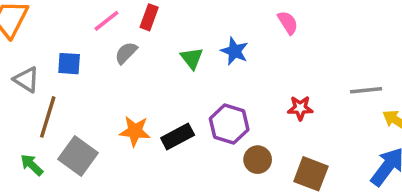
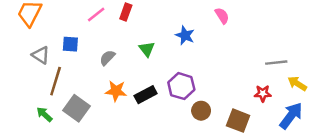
gray semicircle: (126, 53) -> (107, 58), moved
green triangle: (192, 58) -> (147, 49), moved
red star: (300, 108) -> (263, 93), moved

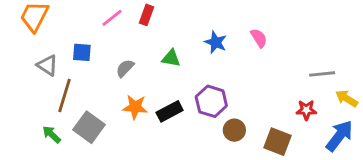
pink semicircle: (222, 16) -> (259, 38), moved
green triangle: (147, 49) -> (171, 58), turned -42

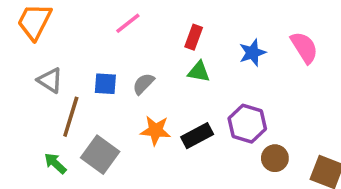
red rectangle: (147, 15) -> (194, 37), moved
pink semicircle: (259, 38) -> (304, 47), size x1.4
blue star: (216, 42) -> (252, 53), turned 30
blue square: (82, 52) -> (105, 84), moved

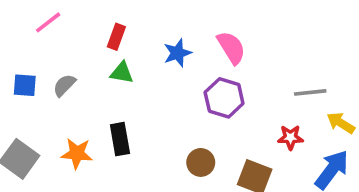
purple hexagon: (247, 124) -> (224, 98), moved
orange star: (156, 130) -> (77, 153), moved
black rectangle: (197, 136) -> (120, 139), turned -72

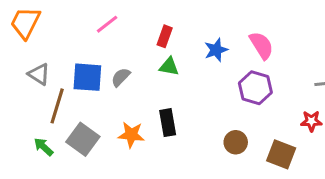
blue square: (25, 85) -> (87, 77), size x1.5

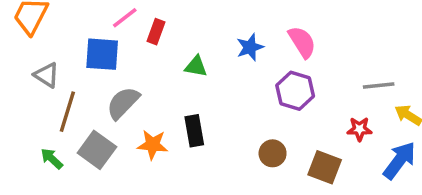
red rectangle: (165, 36) -> (156, 32), moved
blue square: (87, 77) -> (102, 54), moved
gray semicircle: (121, 77) -> (123, 103), moved, size x1.5

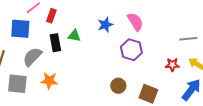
gray line: (379, 86) -> (188, 39), moved
red star: (359, 129) -> (172, 65), moved
black rectangle: (194, 131) -> (55, 43), moved
gray square: (97, 150) -> (17, 84), turned -30

